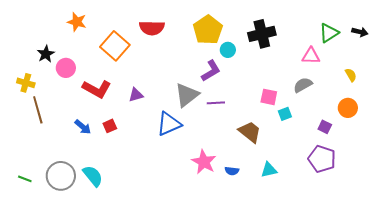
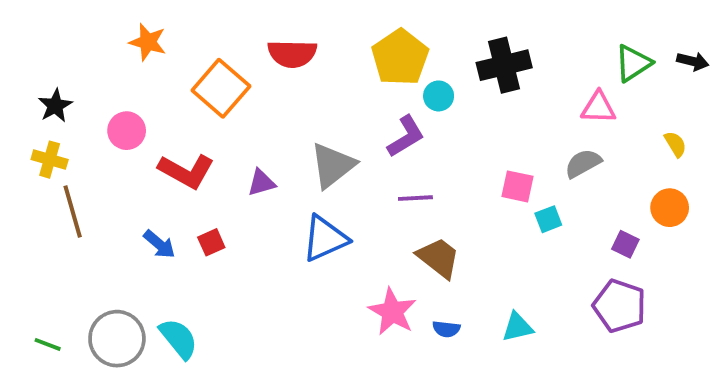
black star: (46, 54) -> (55, 106), moved
gray triangle: (187, 95) -> (333, 165), moved
brown trapezoid: (250, 132) -> (439, 258), moved

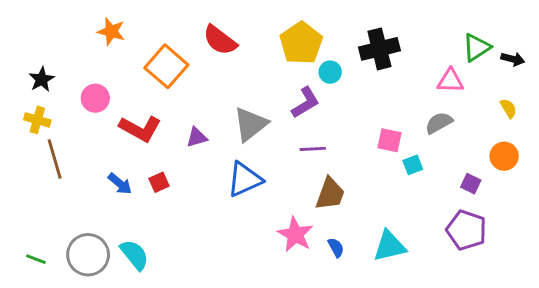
red semicircle: (292, 54) -> (220, 40), turned 36
black arrow: (693, 61) -> (513, 59), moved
brown trapezoid: (439, 258) -> (330, 194), turned 72
cyan triangle: (518, 327) -> (390, 246), size x1.4
blue semicircle: (446, 329) -> (336, 247), turned -126

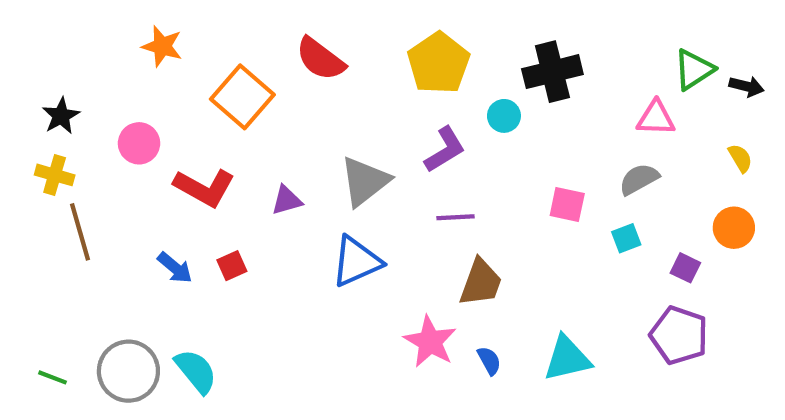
cyan circle: (330, 72) -> (504, 116), moved
cyan square: (413, 165) -> (626, 238), moved

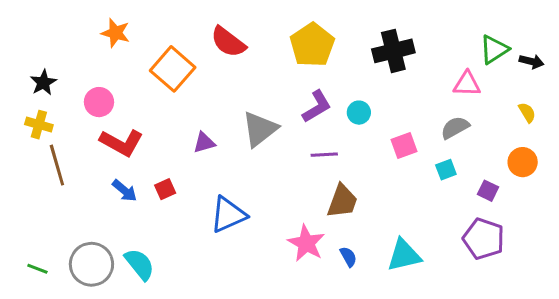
cyan circle: (504, 116) -> (359, 113), moved
red L-shape: (204, 188) -> (122, 143), moved
pink square: (567, 204) -> (404, 146), turned -32
blue triangle: (356, 261) -> (228, 215), moved

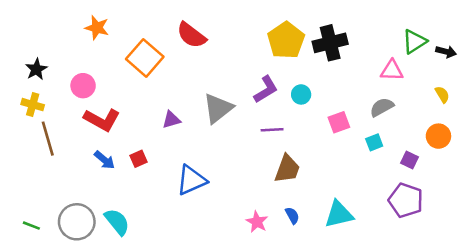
yellow pentagon: (312, 45) -> (286, 40), moved
pink star: (306, 243) -> (257, 222), moved, size x0.7

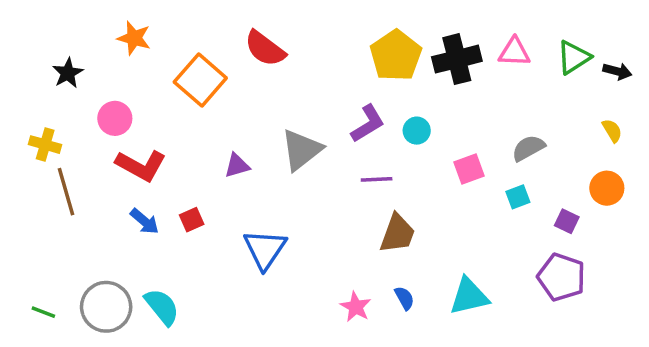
black star: (36, 69) -> (68, 73), moved
pink triangle: (392, 71) -> (514, 52), moved
blue triangle: (191, 180) -> (265, 249), turned -32

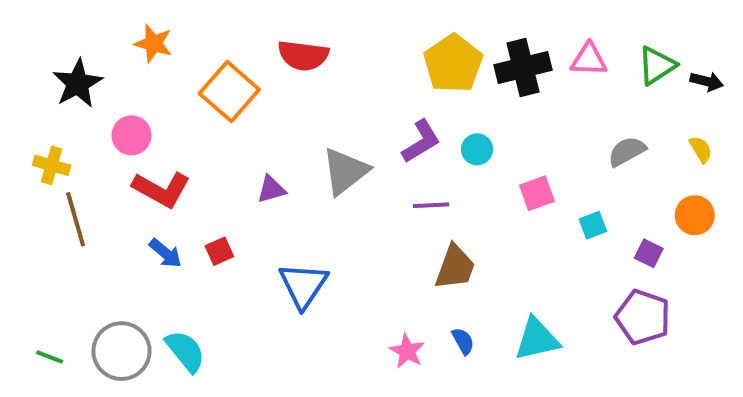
red semicircle: (265, 49) -> (303, 55), turned -30
black star: (68, 73) -> (78, 83), size x1.4
gray semicircle: (528, 148) -> (627, 151), moved

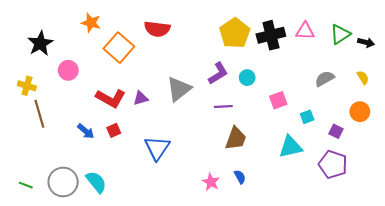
orange star: (153, 43) -> (91, 23), moved
red L-shape: (161, 189) -> (111, 98), moved
cyan triangle: (537, 339) -> (291, 147), moved

